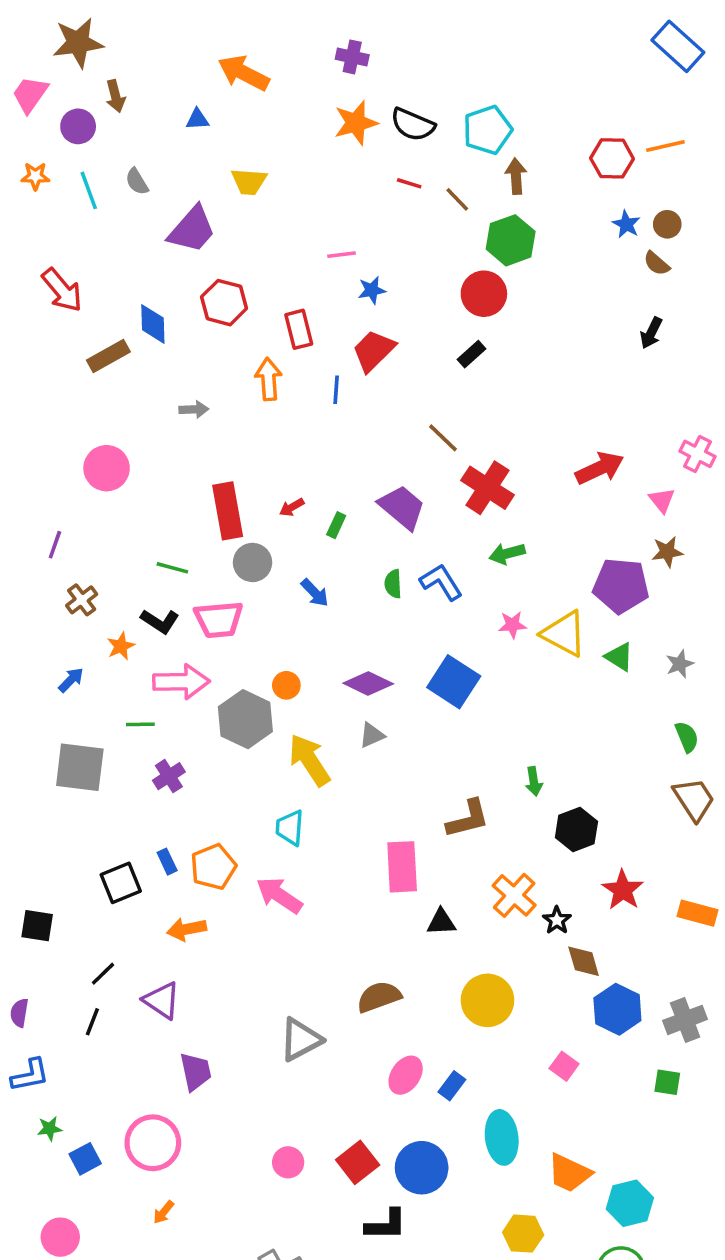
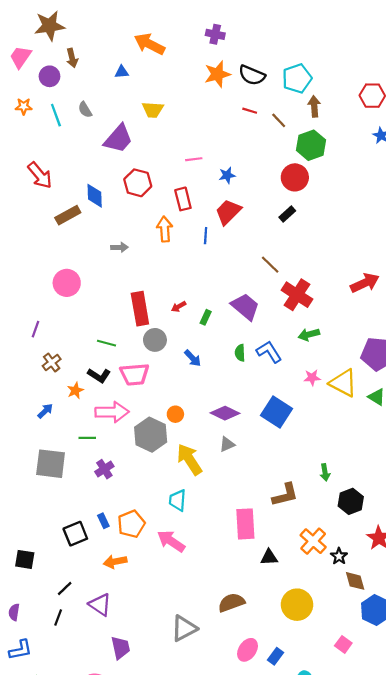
pink line: (342, 255) -> (194, 159), moved

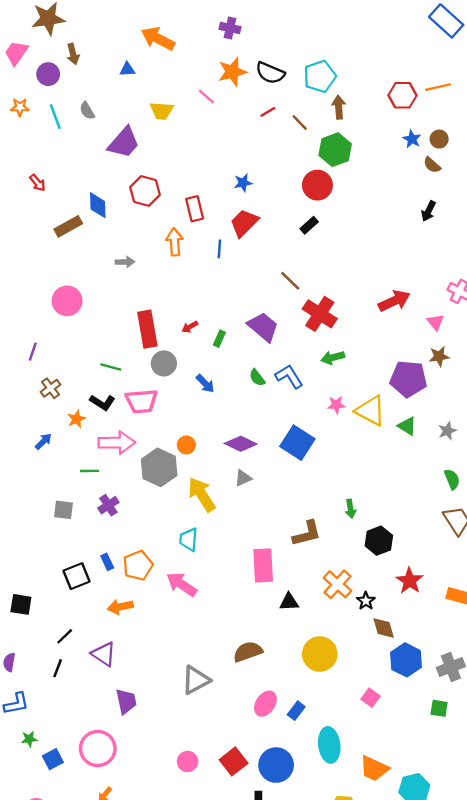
red line: (250, 111) -> (268, 112), turned -48
pink line: (194, 159) -> (206, 97), moved, turned 49
red arrow: (40, 175) -> (38, 183), size x0.6
green semicircle: (240, 353) -> (257, 378), turned -35
gray square: (51, 464) -> (63, 510), moved, size x0.6

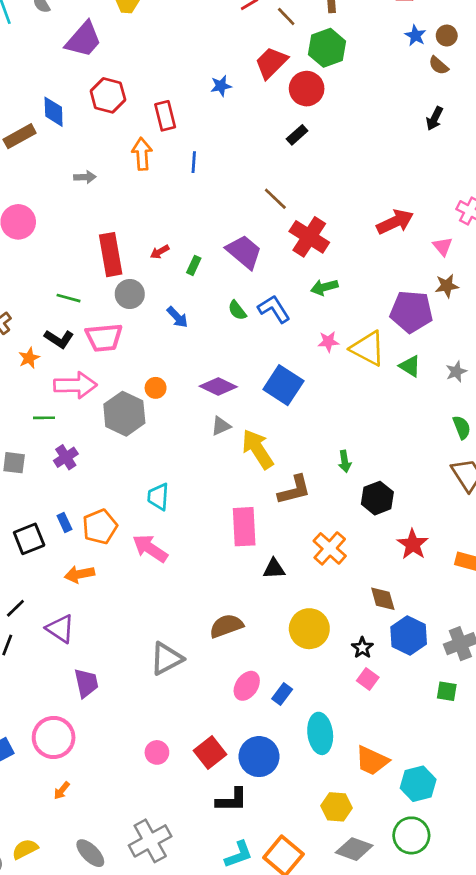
red trapezoid: (244, 223) -> (271, 63), moved
yellow arrow: (202, 495) -> (258, 449), moved
black star: (366, 601) -> (362, 648), moved

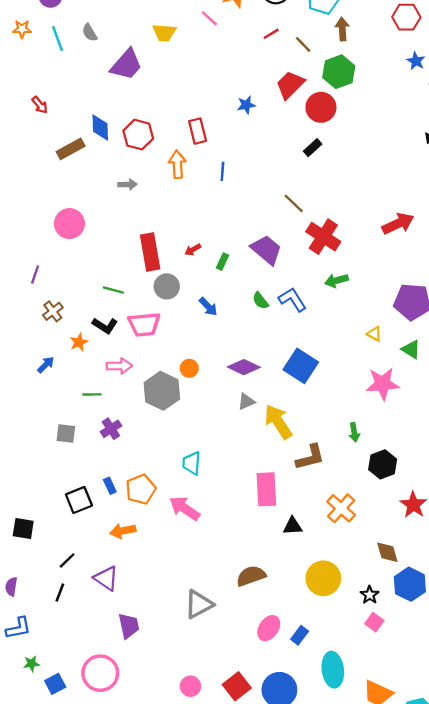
red hexagon: (108, 95) -> (138, 135), moved
pink star: (328, 342) -> (383, 384), moved, size x1.8
yellow triangle: (368, 348) -> (374, 334), size x0.5
pink arrow: (75, 385) -> (119, 366), size x0.7

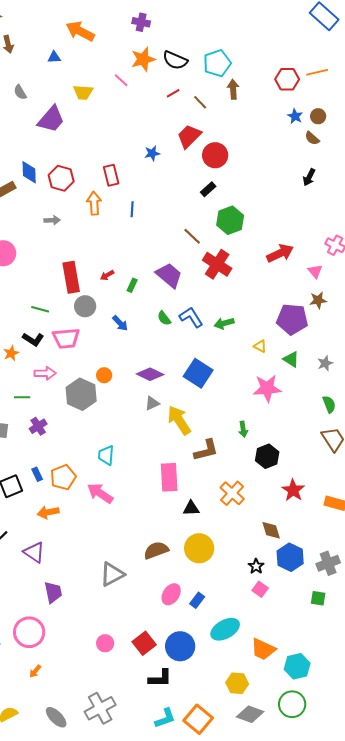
green hexagon: (339, 72) -> (230, 220), moved
green arrow: (336, 281) -> (224, 323), moved
yellow circle: (323, 578) -> (199, 548), moved
cyan ellipse: (333, 670) -> (225, 629), turned 68

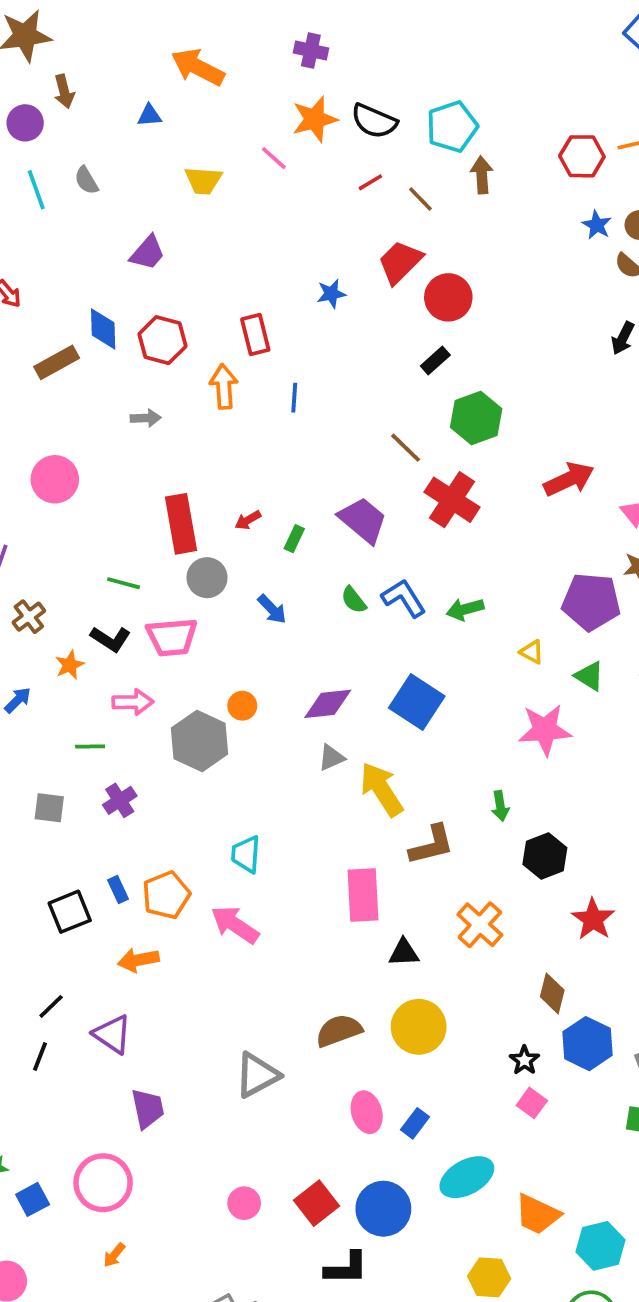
purple trapezoid: (51, 119) -> (148, 253), moved, size x0.7
purple diamond: (150, 374) -> (328, 704), turned -32
brown diamond: (271, 530) -> (552, 993), turned 30
pink ellipse: (171, 594) -> (367, 1112), turned -50

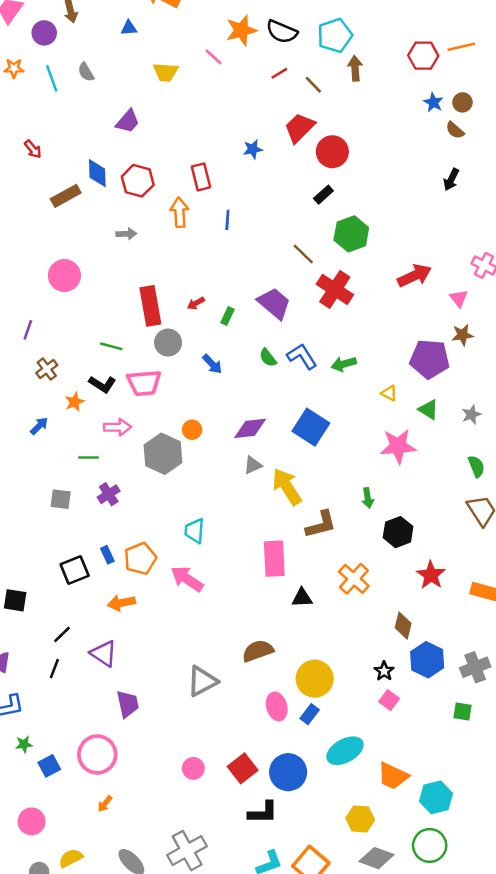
yellow circle: (419, 1027) -> (315, 679), moved

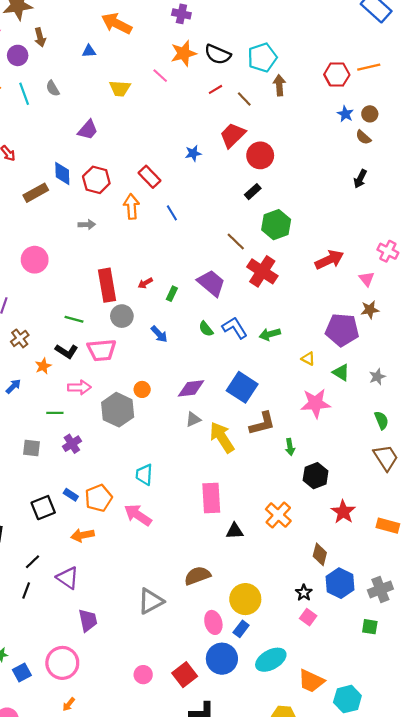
red rectangle: (201, 177) -> (150, 177), turned -30
blue line: (227, 220) -> (172, 213), turned -35
brown L-shape: (321, 524) -> (262, 424), moved
blue rectangle: (107, 555) -> (71, 495), turned -32
blue circle: (288, 772) -> (222, 659), moved

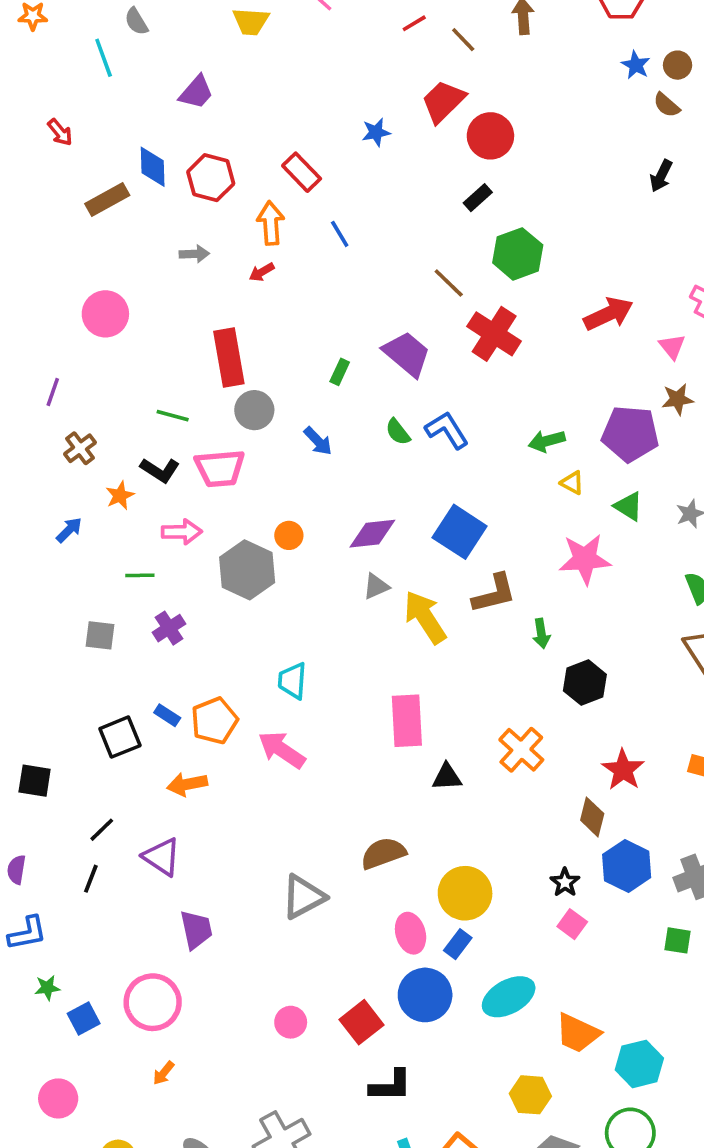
cyan line: (24, 94) -> (104, 58), moved
red arrow: (145, 283) -> (262, 272), moved
green arrow: (270, 334) -> (547, 441), moved
red star: (343, 512) -> (623, 770), moved

